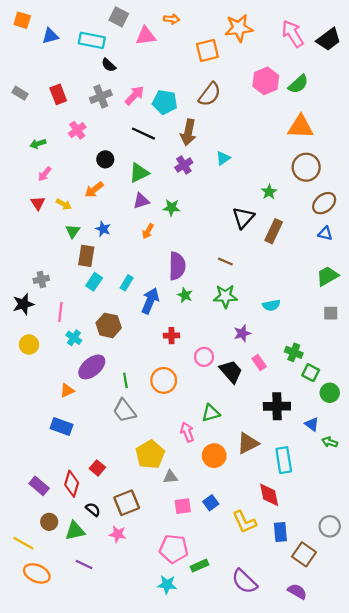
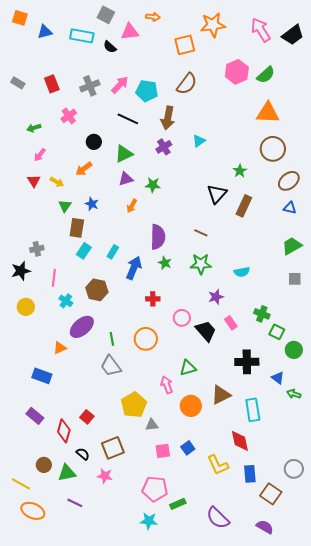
black semicircle: (109, 65) -> (110, 47), moved
blue rectangle: (62, 426) -> (42, 376), moved
purple rectangle: (39, 486) -> (35, 416), moved

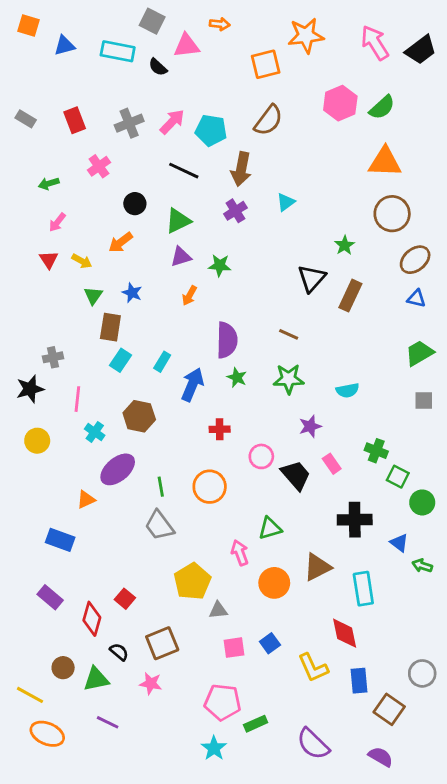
cyan star: (149, 521) -> (214, 748), turned 30

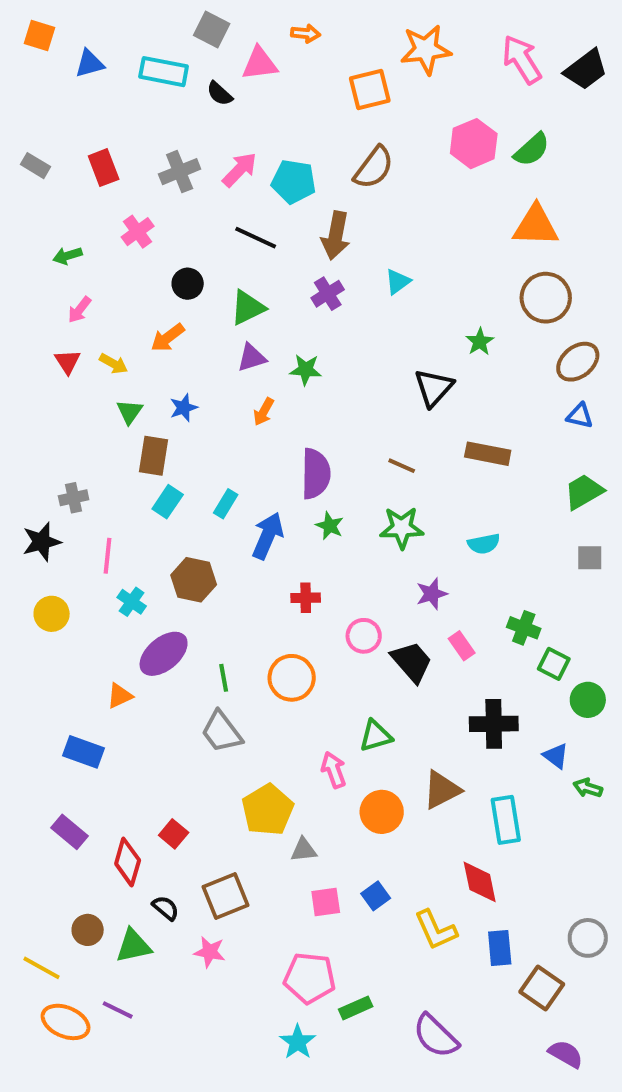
blue star: (132, 293) -> (184, 408), turned 30
brown rectangle: (350, 296) -> (488, 454), moved, turned 76
purple line: (108, 722) -> (118, 1010), moved
purple semicircle: (381, 757) -> (566, 1054), moved

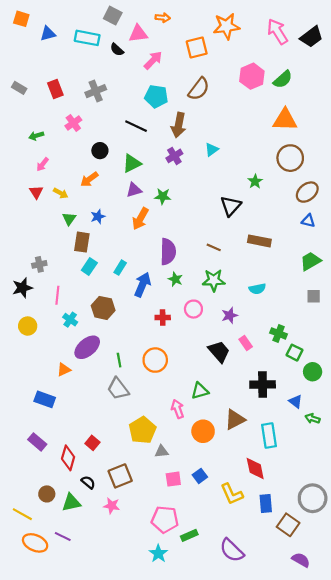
pink arrow: (240, 170) -> (153, 60), moved
orange arrow: (264, 412) -> (140, 219), size x1.5
pink circle: (364, 636) -> (193, 309), moved
gray circle: (588, 938) -> (313, 498), size x1.4

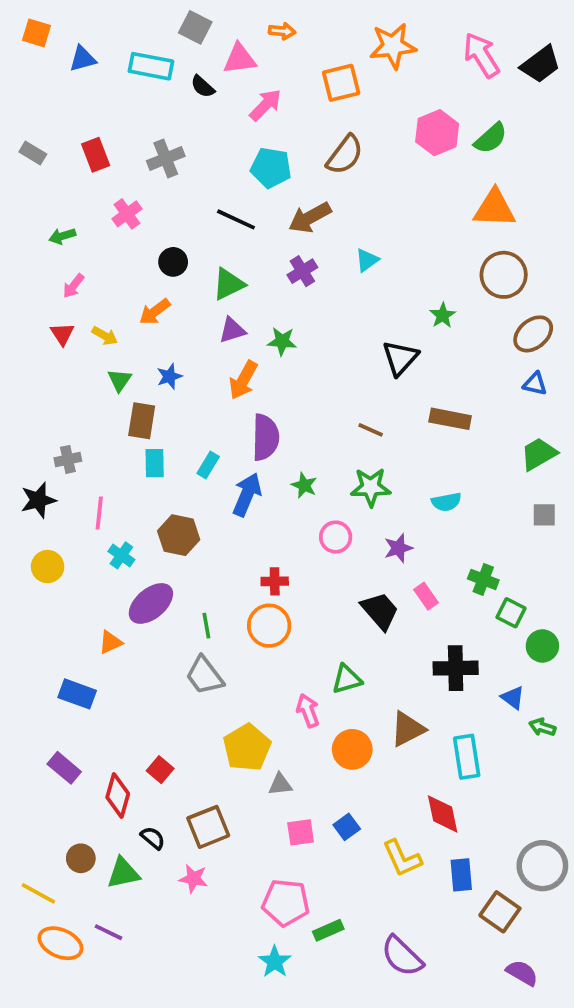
brown arrow: (179, 125) -> (310, 218), turned 50
purple semicircle: (168, 252) -> (265, 437), moved
cyan rectangle: (89, 266) -> (155, 463), turned -35
red cross: (163, 318) -> (275, 581), moved

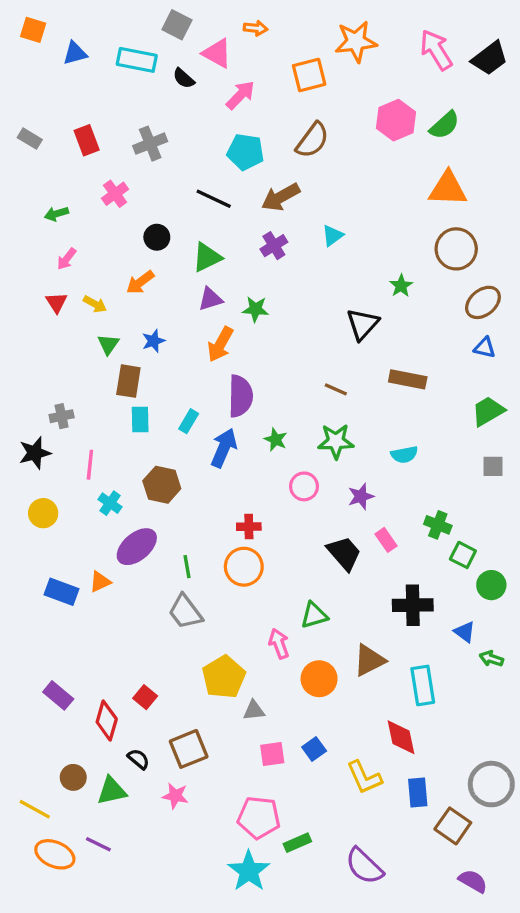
pink triangle: (240, 59) -> (217, 53), turned 36
blue rectangle: (77, 694) -> (62, 592), moved
cyan star: (275, 962) -> (249, 871), size x1.4

